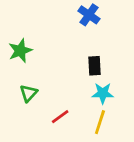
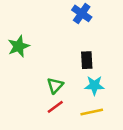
green triangle: (29, 93) -> (55, 85), moved
yellow line: (100, 122) -> (92, 112), turned 60

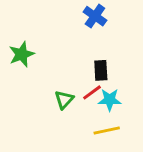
red line: (55, 107) -> (92, 92), moved

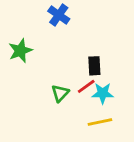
blue cross: (95, 16) -> (59, 15), moved

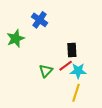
blue cross: (59, 15) -> (40, 20), moved
yellow line: (100, 122) -> (76, 93), turned -60

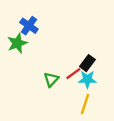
blue cross: (40, 20) -> (29, 26), moved
black rectangle: (72, 50) -> (87, 63), moved, turned 40

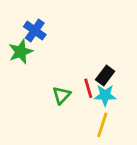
red line: (73, 74) -> (88, 88), turned -70

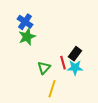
green star: (21, 52) -> (27, 37), moved
yellow line: (102, 125) -> (52, 89), moved

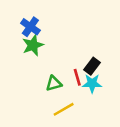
green triangle: (44, 68) -> (54, 83), turned 32
yellow line: (52, 89) -> (64, 109), turned 42

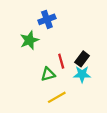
blue cross: (30, 27) -> (47, 19), moved, turned 35
red line: (77, 77) -> (61, 61), moved

